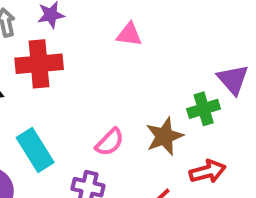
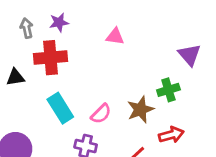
purple triangle: (233, 79) -> (190, 55), moved
cyan rectangle: (35, 150) -> (60, 108), moved

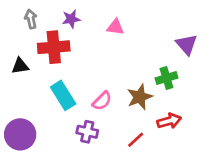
purple star: (59, 22) -> (71, 19), moved

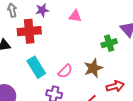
green cross: (166, 78) -> (109, 43), moved

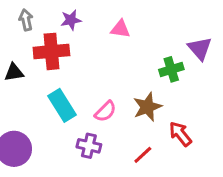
red arrow: (115, 86) -> (180, 134), turned -114

